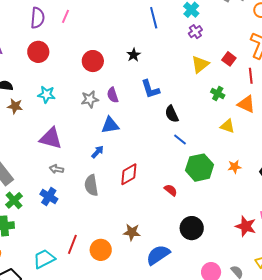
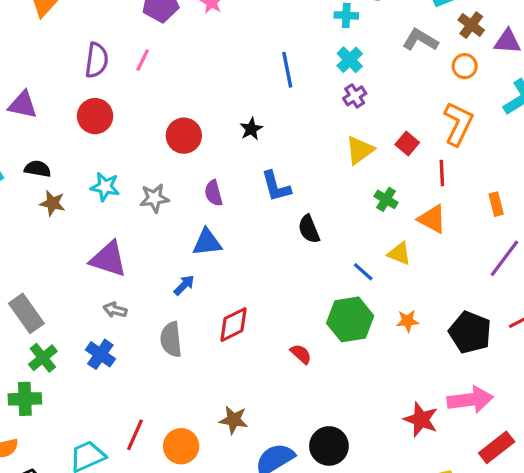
gray star: (90, 99) -> (154, 198), moved
blue line: (180, 140) -> (363, 272), moved
black circle: (192, 228) -> (329, 446), moved

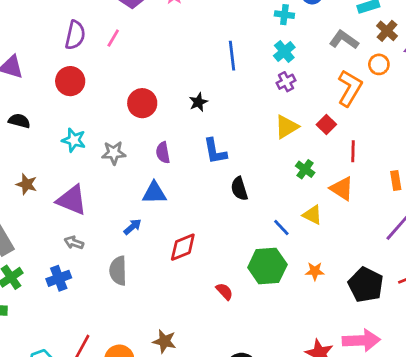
orange L-shape: (458, 124) -> (350, 88), moved
brown star: (52, 203) -> (27, 184), moved
red diamond: (233, 325) -> (183, 247), moved
blue cross: (100, 354) -> (59, 278), turned 30

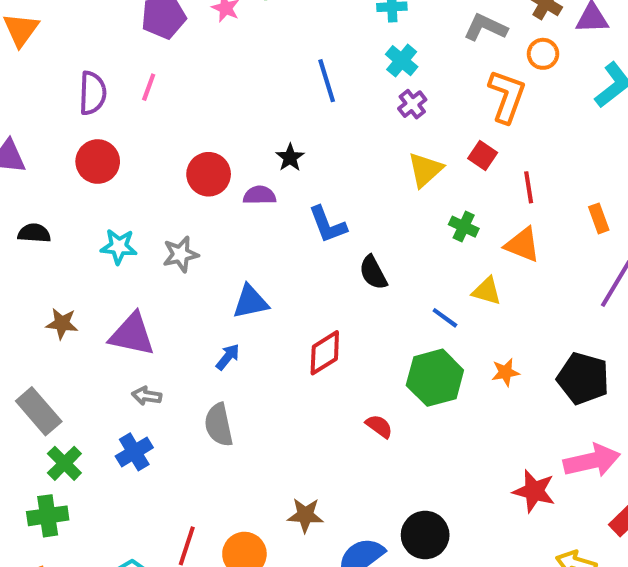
purple semicircle: (163, 153) -> (260, 195), moved, turned 110
red diamond: (183, 247) -> (325, 353), moved

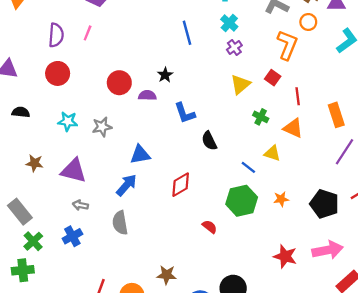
orange rectangle: (599, 218) -> (336, 115), size x1.5
blue arrow: (228, 357) -> (126, 185), size x1.5
red star: (534, 491) -> (285, 256), moved

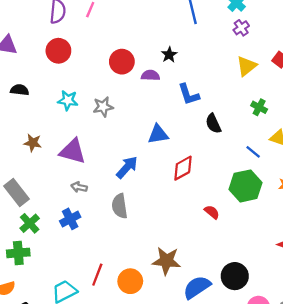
green cross: (261, 117) -> (259, 107), moved
blue triangle: (140, 155) -> (158, 134), moved
brown star: (167, 275) -> (166, 261), size x1.4

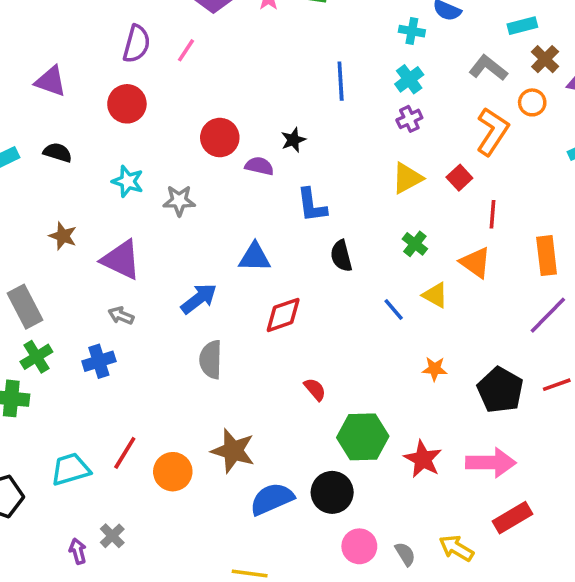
green hexagon: (245, 186) -> (363, 437), moved
gray semicircle: (120, 206) -> (211, 360), moved

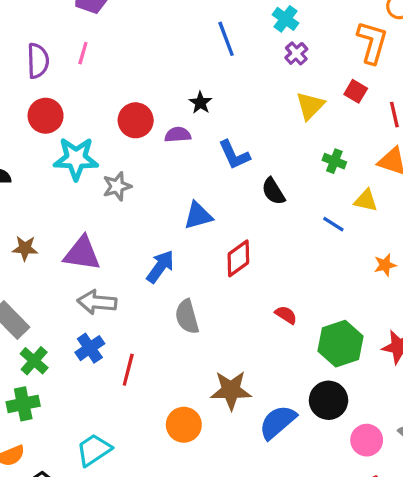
cyan star: (128, 181) -> (76, 159), moved, size x1.5
gray arrow: (121, 316) -> (97, 302), size x1.6
red line: (125, 453) -> (128, 370), moved

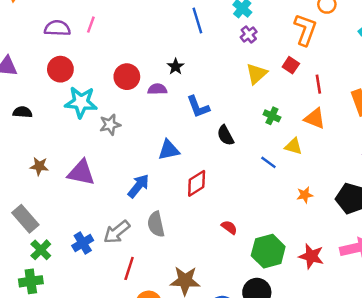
purple semicircle: (38, 61) -> (57, 28), turned -90
gray arrow: (97, 302) -> (117, 232), moved, turned -48
red line: (128, 370) -> (129, 268), moved

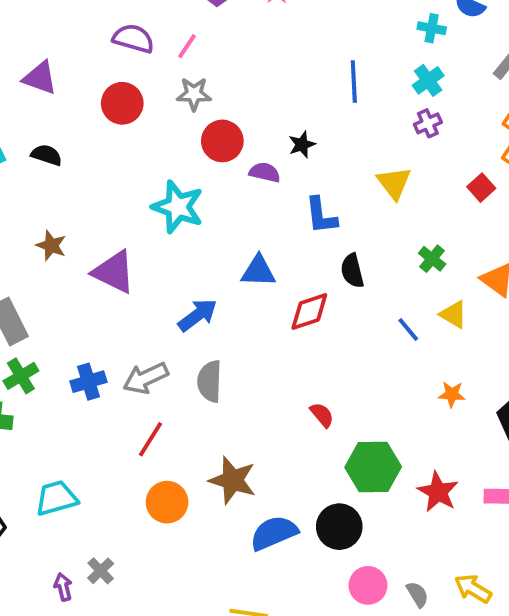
yellow triangle: (257, 74) -> (394, 183), moved, turned -40
cyan star: (81, 102) -> (178, 207), moved
gray star: (110, 125) -> (194, 94), moved
red diamond: (197, 183) -> (309, 312), moved

